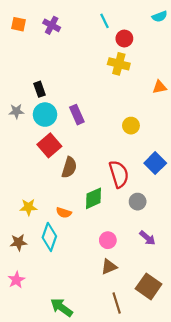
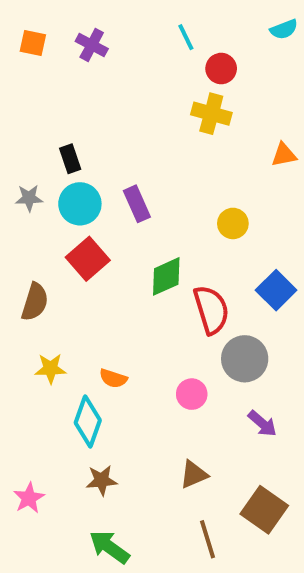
brown semicircle: (69, 167) -> (35, 302), moved
green diamond: (93, 198) -> (166, 276), moved
gray circle: (138, 202) -> (245, 359), size x1.5
pink circle: (108, 240) -> (192, 394), moved
brown star: (19, 242) -> (102, 480), moved

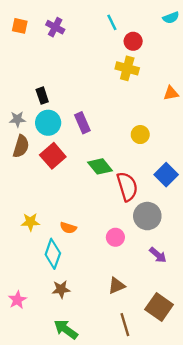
green diamond: (166, 276) -> (100, 166), turned 75
brown semicircle: (35, 302) -> (21, 146), moved

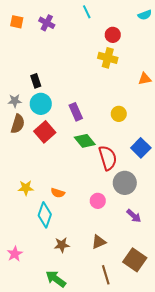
cyan line: (112, 22) -> (87, 12), moved
purple rectangle: (82, 123) -> (76, 112), moved
brown star: (61, 289) -> (62, 245), moved

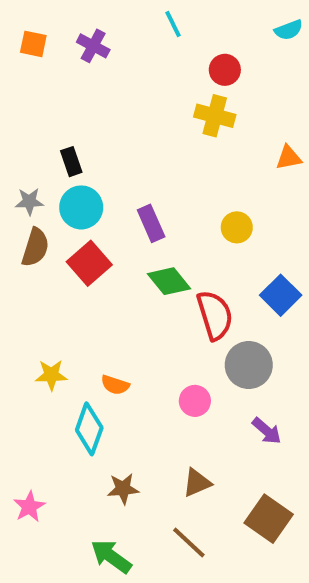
brown line: (106, 275) -> (189, 543), moved, turned -30

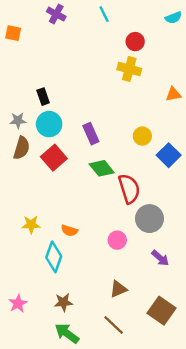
orange square: (33, 44) -> (13, 33), moved
purple cross: (93, 46) -> (56, 14), moved
blue square: (281, 295) -> (169, 155), moved
brown star: (123, 489) -> (63, 302), moved

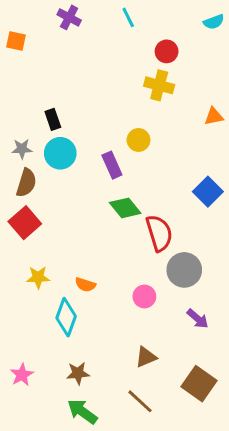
yellow circle: (142, 136) -> (138, 140), moved
red square: (54, 158) -> (25, 223), moved

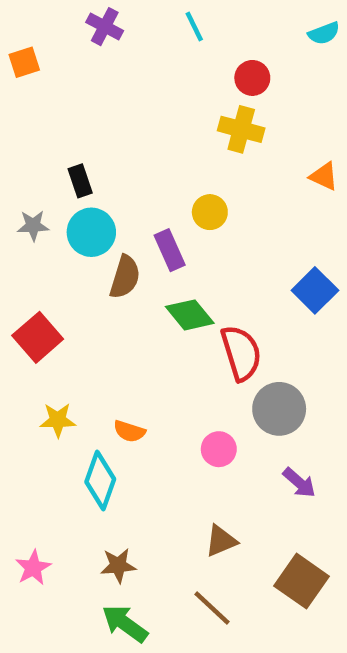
orange square: (16, 41) -> (24, 62), turned -30
orange triangle: (214, 116) -> (324, 176), turned 36
brown semicircle: (26, 183) -> (125, 277), moved

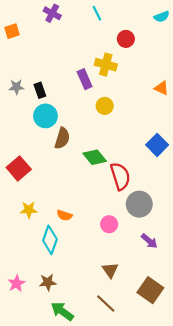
yellow cross: (241, 129) -> (106, 65), moved
gray star: (33, 226) -> (16, 87), moved
purple rectangle: (170, 250) -> (85, 79), moved
brown triangle: (221, 541) -> (110, 270), turned -42
brown star: (118, 565) -> (48, 282), moved

